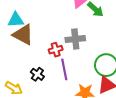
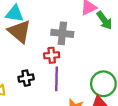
gray cross: (75, 39) -> (62, 33), moved
black cross: (37, 74) -> (26, 78), turned 32

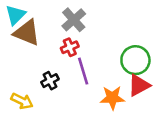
cyan triangle: (15, 14) -> (15, 15), turned -36
gray cross: (62, 33) -> (74, 20), turned -30

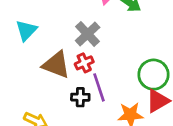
brown triangle: (27, 33) -> (56, 65), moved
black cross: (50, 81) -> (80, 97), moved, turned 30

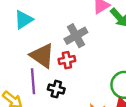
purple line: (99, 87) -> (33, 81), moved

